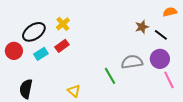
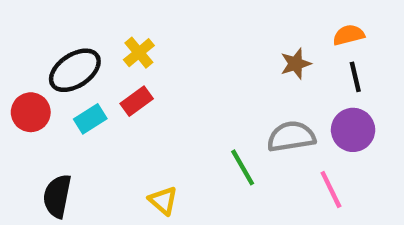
orange semicircle: (170, 12) -> (349, 35), moved
brown star: (142, 27) -> (296, 64), moved
black line: (161, 35) -> (355, 77), turned 40
pink line: (169, 80) -> (331, 190), moved

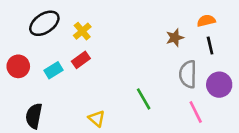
black ellipse: (75, 70) -> (44, 23), moved
purple circle: (353, 130) -> (219, 85), moved
gray semicircle: (291, 137) -> (188, 74), moved, turned -80

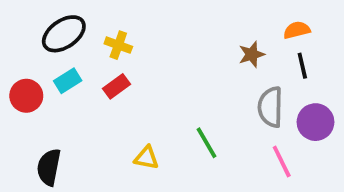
yellow cross: (82, 31) -> (118, 45), turned -30
cyan rectangle: (53, 70) -> (68, 81), moved
yellow triangle: (97, 119) -> (146, 158), moved, turned -30

